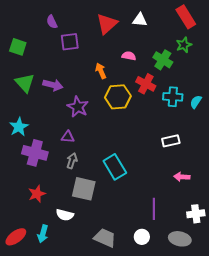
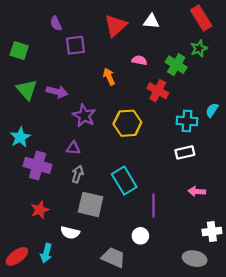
yellow hexagon: (118, 97) -> (127, 123), moved
cyan cross: (173, 97) -> (187, 121), moved
purple line: (154, 209) -> (153, 205), moved
white circle: (142, 237) -> (140, 236), moved

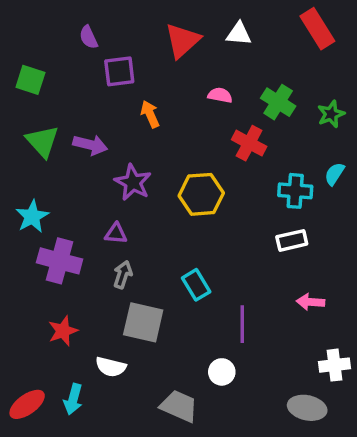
green star: (199, 48) -> (331, 114), moved
orange arrow: (109, 77) -> (150, 114), moved
cyan rectangle: (124, 181) -> (196, 285), size x0.7

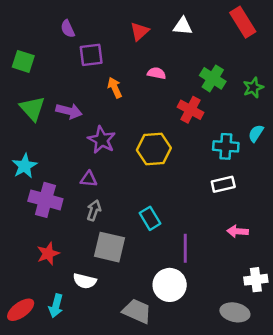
red triangle: (182, 41) -> (140, 31), size x0.7
pink semicircle: (220, 95) -> (157, 73), moved
white circle: (222, 372) -> (170, 285), size x1.6

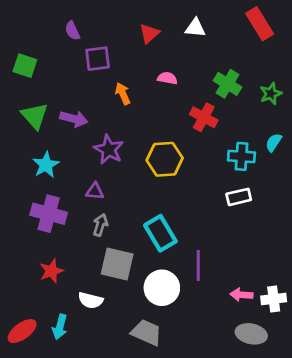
cyan star: (25, 166) -> (46, 165), moved
cyan rectangle: (150, 218) -> (160, 233), size x1.4
pink arrow: (238, 231) -> (241, 295), moved
white circle: (170, 285) -> (162, 288), moved

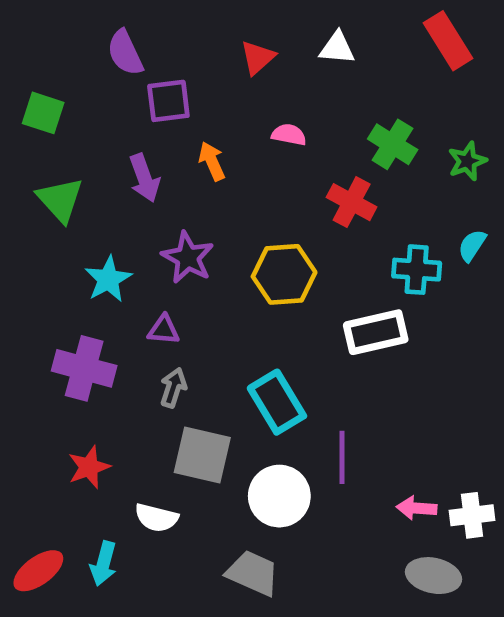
purple semicircle: (72, 31) -> (125, 53), size x1.4
purple arrow: (74, 119) -> (144, 178), moved, turned 56
cyan star: (46, 165) -> (108, 279), moved
white rectangle: (239, 197) -> (376, 332), moved, size x1.4

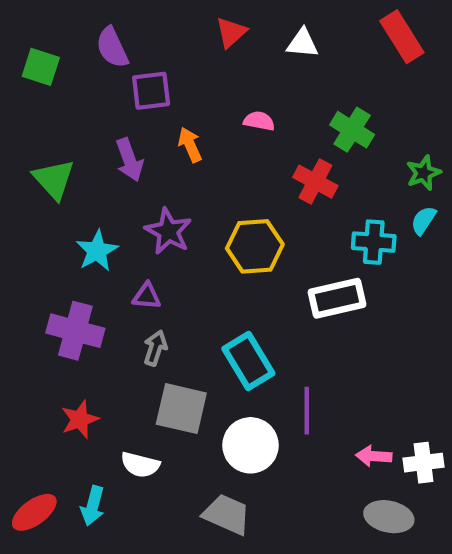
red triangle: (258, 58) -> (231, 32), moved
green square: (43, 113) -> (41, 67), moved
green star: (467, 161) -> (423, 173), moved

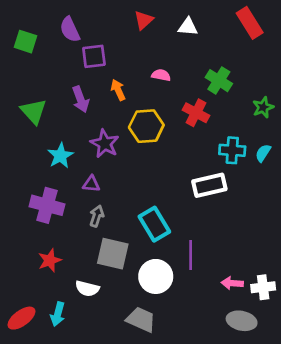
cyan semicircle: (423, 220) -> (263, 153), moved
yellow hexagon: (255, 246) -> (146, 126), moved

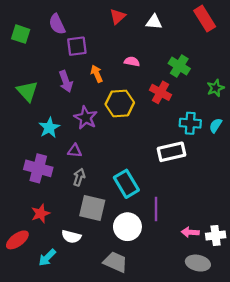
cyan arrow: (58, 314) -> (47, 258), turned 30
red ellipse: (21, 318) -> (17, 240), moved

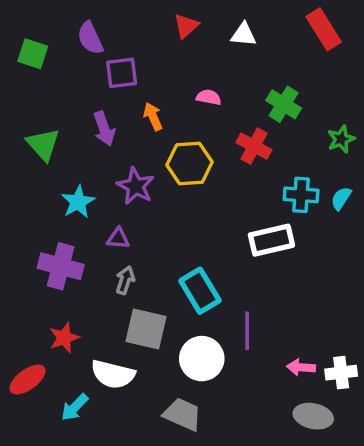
white semicircle: (71, 237) -> (113, 374), size x1.4

